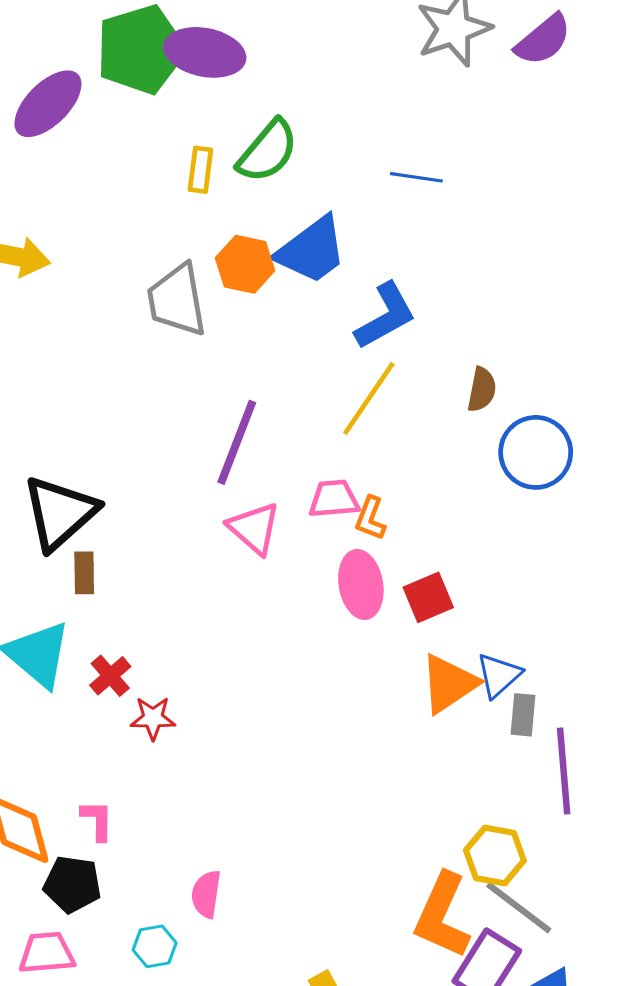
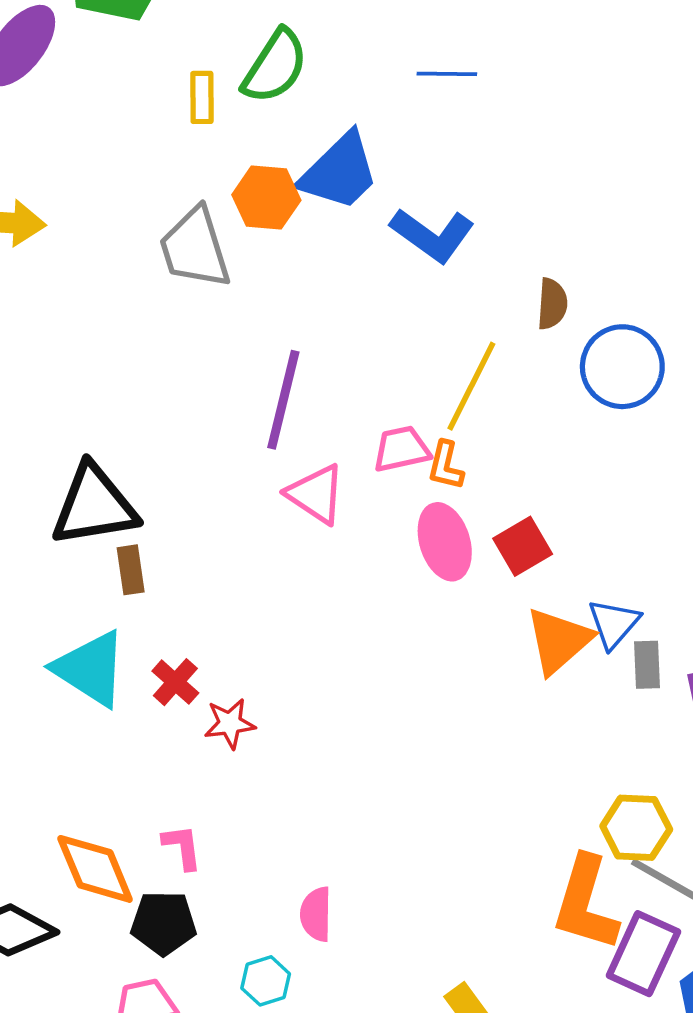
blue L-shape: (385, 316) -> (432, 235), turned 72
yellow line: (369, 398) -> (471, 386), moved
black triangle: (60, 513) -> (94, 506), turned 40

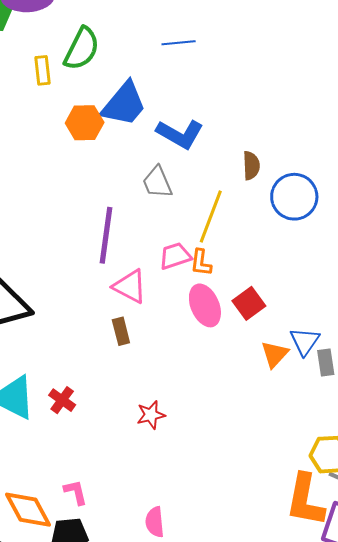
gray trapezoid: (195, 248) -> (157, 182), moved, size x0.7
brown rectangle: (131, 570) -> (121, 331), moved
orange triangle: (559, 641) -> (275, 354), size x0.7
red star: (230, 723) -> (151, 415), moved

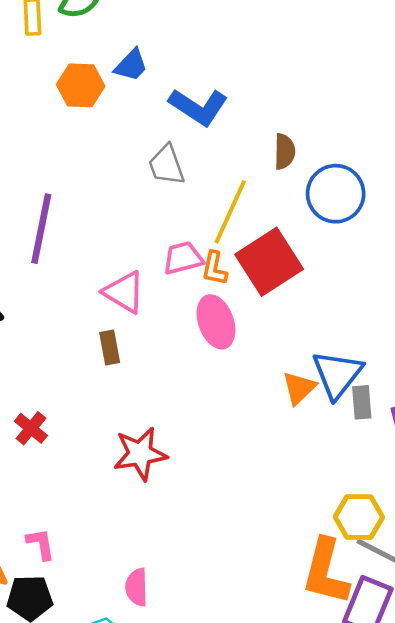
blue trapezoid: (124, 104) -> (131, 65), size x0.6
purple line: (106, 235) -> (41, 229), moved
red square: (249, 303) -> (269, 262), moved, size x1.6
blue triangle: (305, 341) -> (337, 374), size x1.4
red star: (151, 415) -> (140, 454), size x1.5

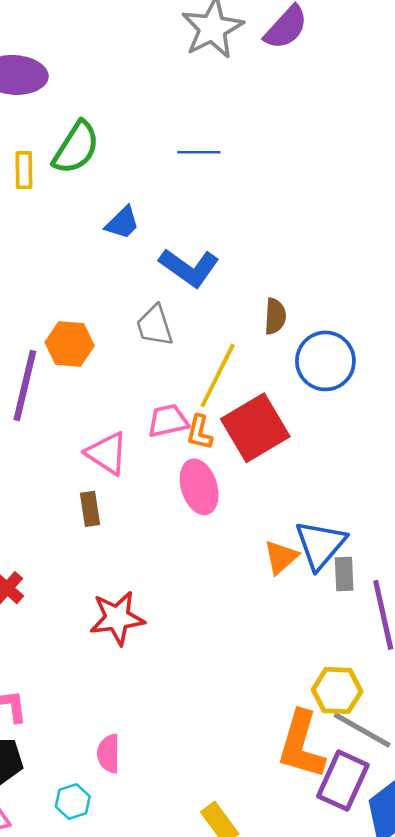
orange hexagon: (81, 85) -> (70, 344), moved

